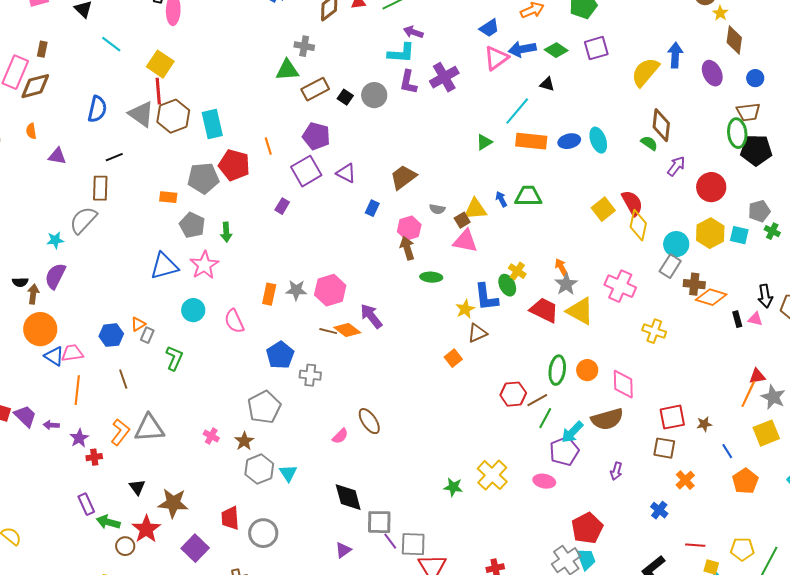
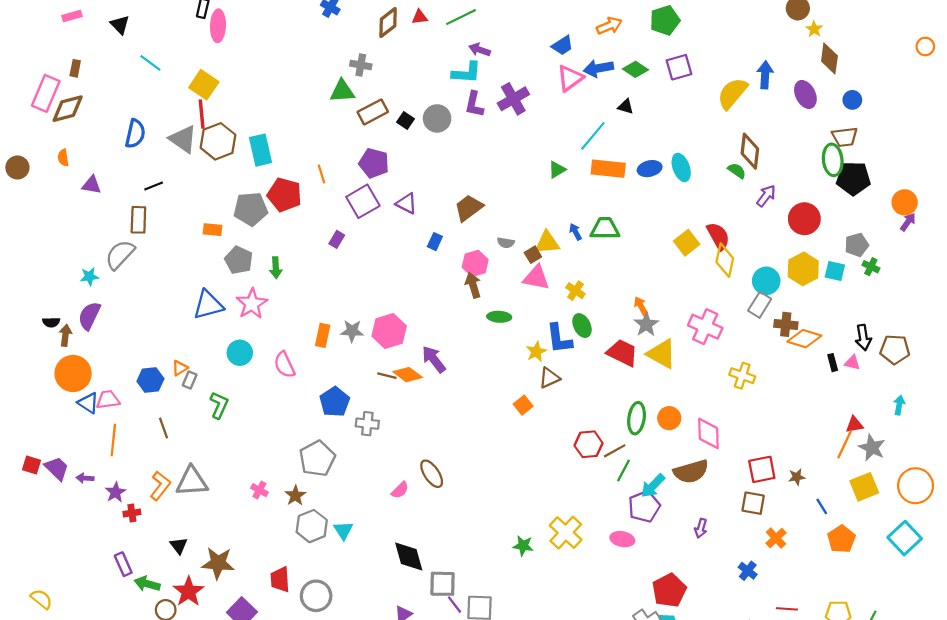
yellow cross: (517, 271) -> (575, 291), moved

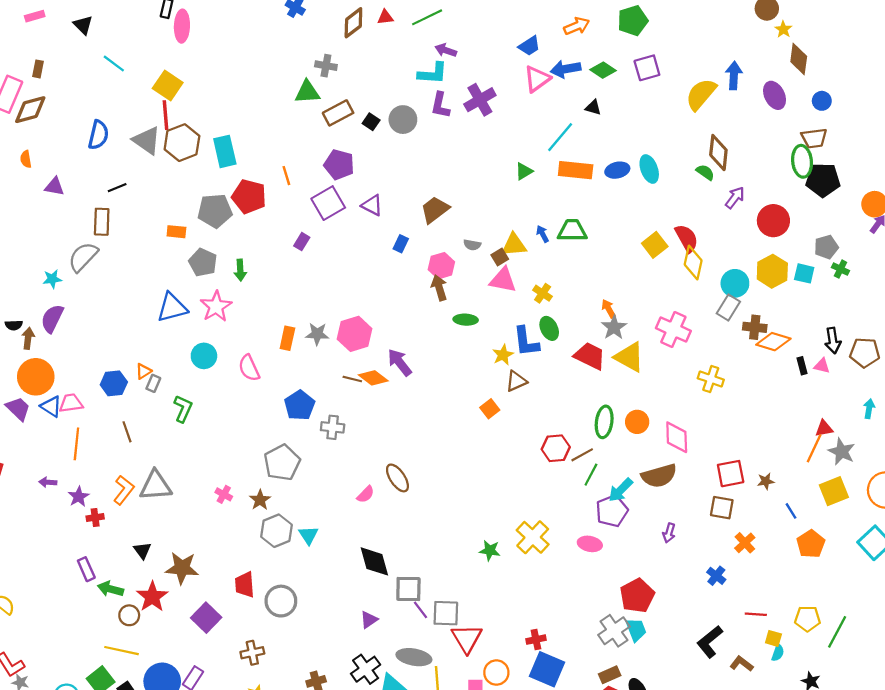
purple trapezoid: (57, 468) -> (18, 409), moved

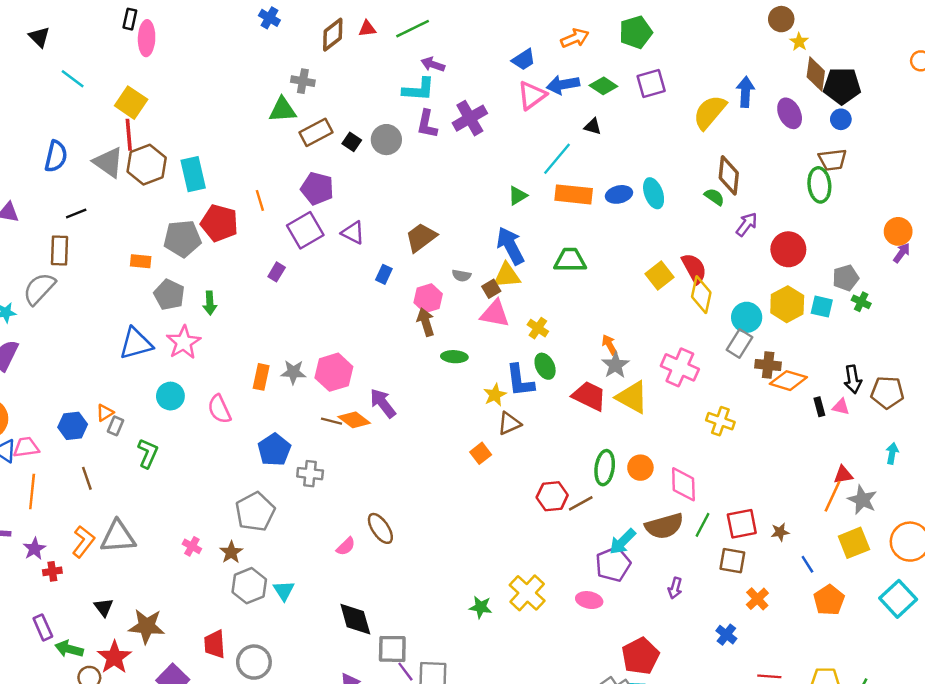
black pentagon: (823, 180) -> (842, 86), moved
blue arrow: (543, 234) -> (510, 246), moved, size x2.0
green line: (591, 475) -> (702, 525), moved

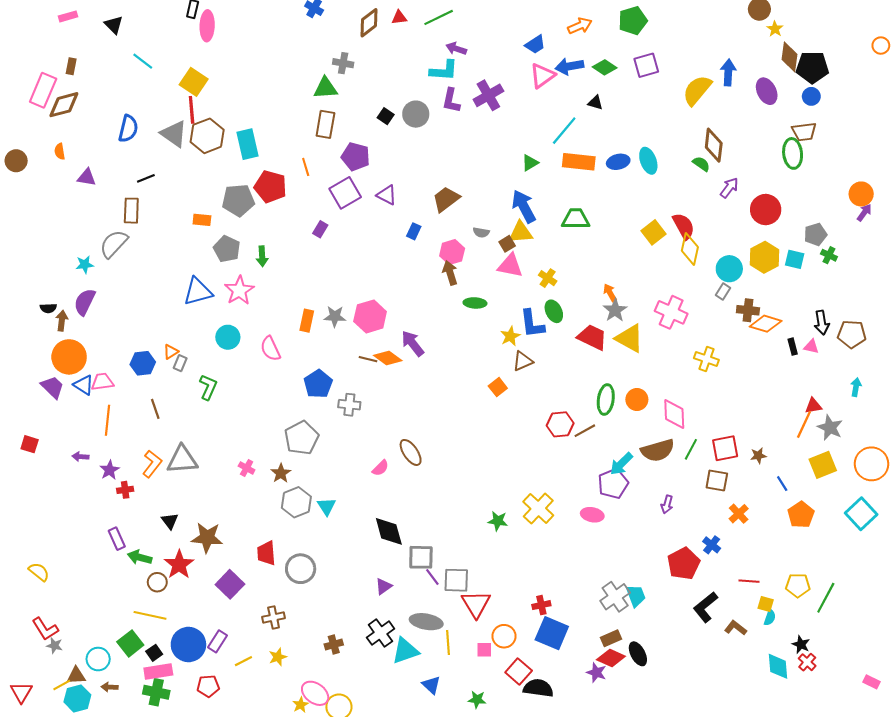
brown rectangle: (316, 132) -> (325, 124), moved, turned -52
gray rectangle: (739, 344) -> (723, 292), size x0.7
red pentagon: (640, 656) -> (684, 564), moved

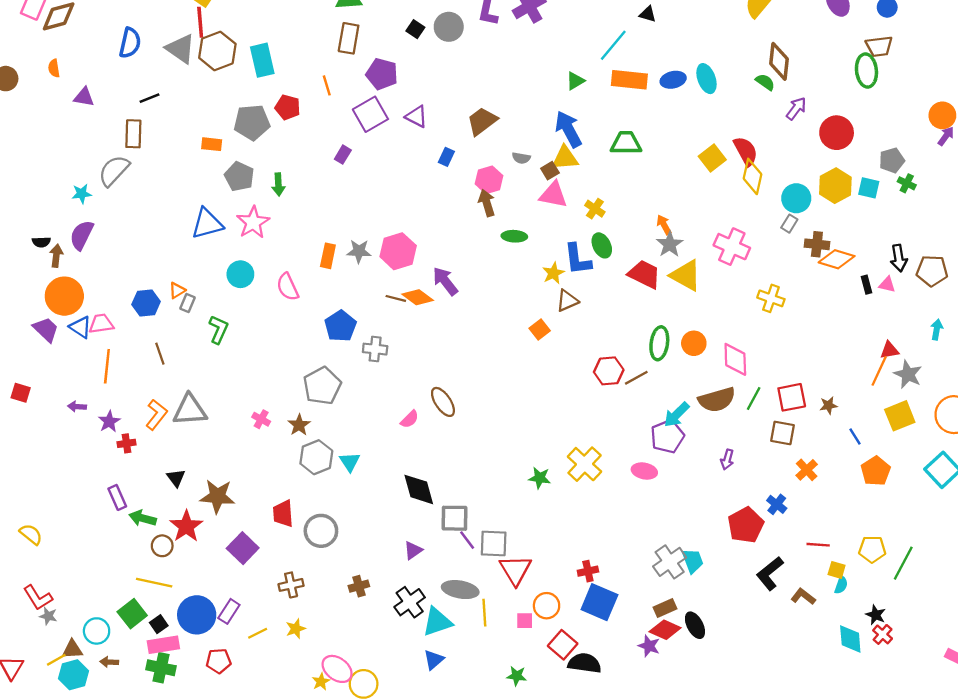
red pentagon: (270, 187) -> (288, 107), size x0.7
brown cross: (334, 644) -> (359, 586), moved
blue triangle: (431, 685) -> (434, 660), moved, turned 36

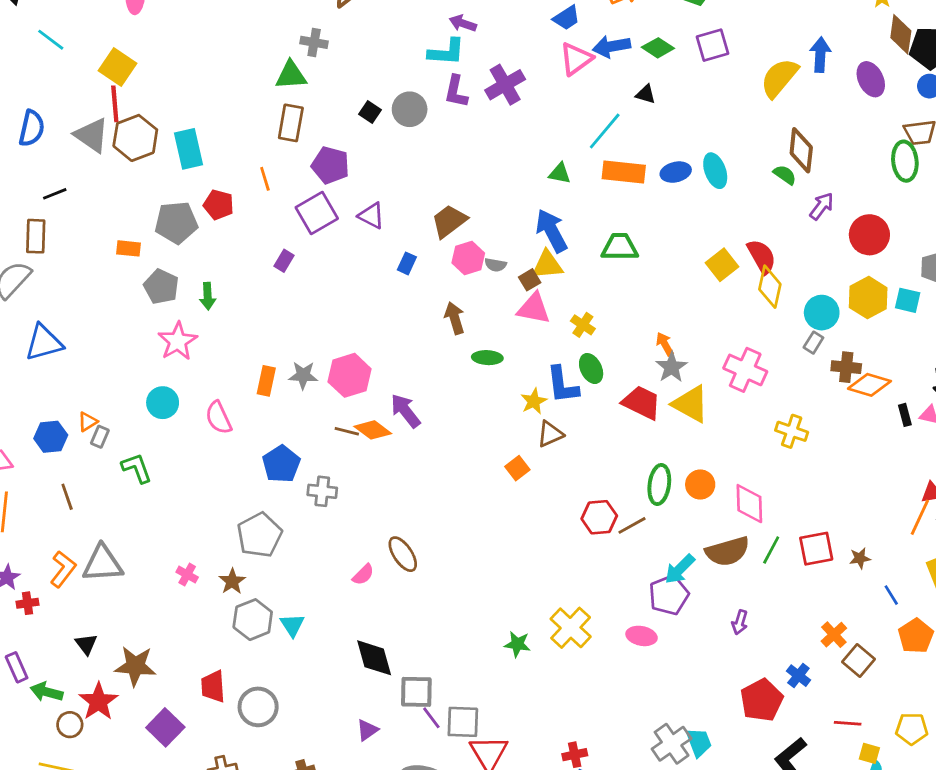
green triangle: (575, 81) -> (560, 173), turned 42
pink hexagon: (489, 180) -> (468, 258), moved
blue triangle: (207, 224) -> (44, 343), moved
green L-shape: (219, 329) -> (137, 468), turned -44
brown square: (782, 433) -> (858, 661), moved, turned 30

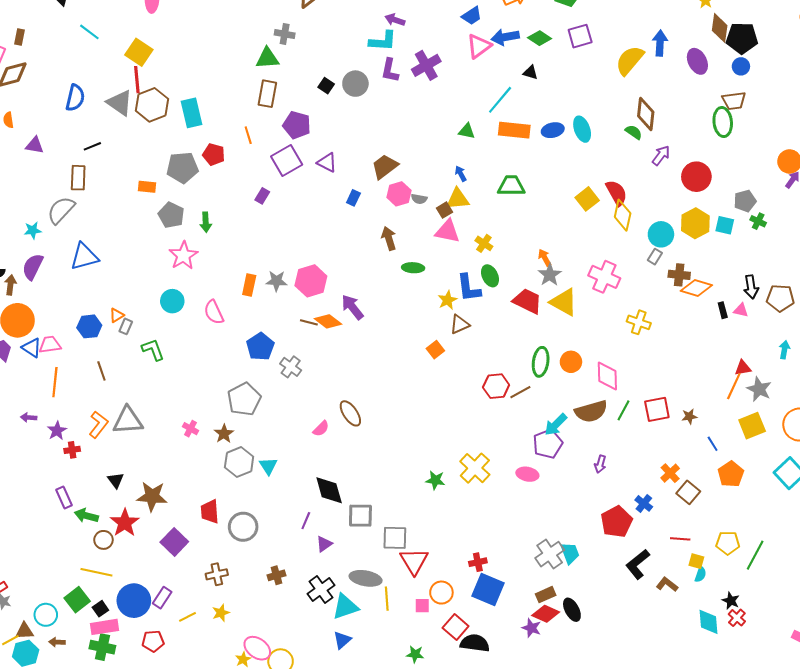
blue arrow: (551, 231) -> (461, 174), size x0.5
gray cross: (322, 491) -> (291, 367), turned 30
purple line: (431, 718) -> (306, 521), moved, turned 60

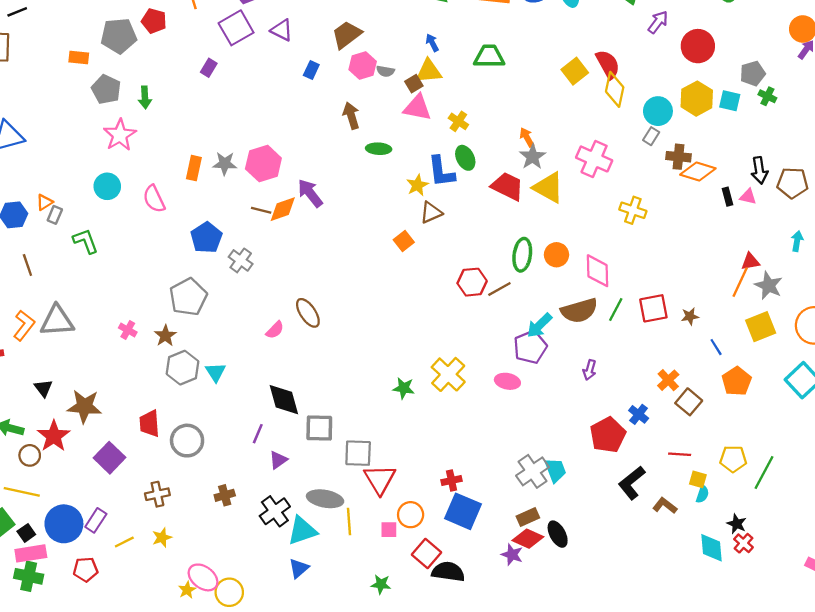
orange diamond: (328, 321) -> (283, 209), turned -56

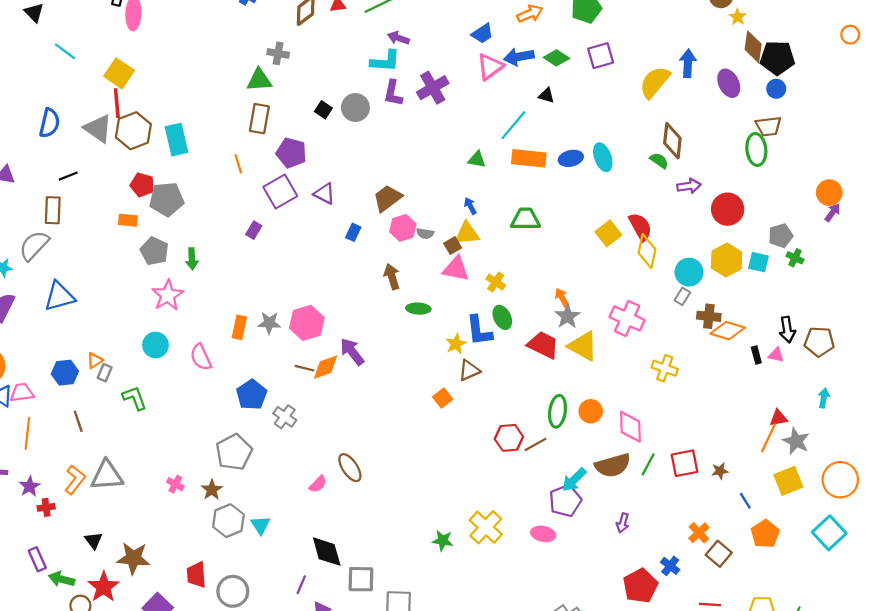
red pentagon: (154, 21) -> (142, 185), moved
purple arrow: (658, 22) -> (689, 186), turned 45

